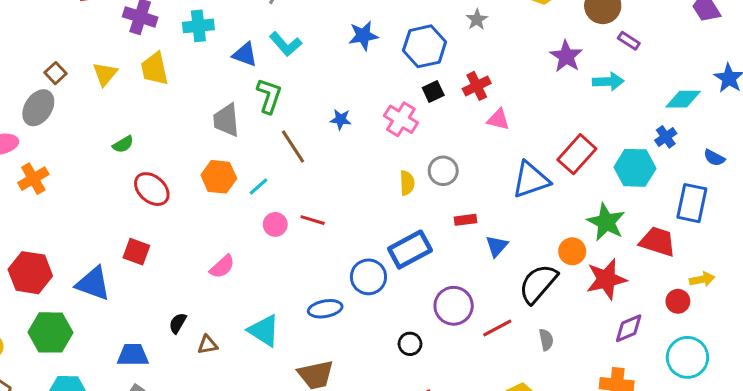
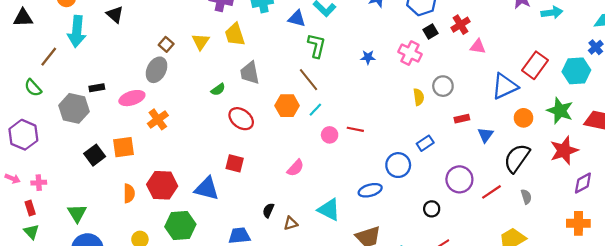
gray trapezoid: (226, 120) -> (250, 73), moved
brown line: (293, 146) -> (308, 80), moved
blue rectangle: (410, 250) -> (425, 143), size x0.6
orange circle: (572, 251) -> (524, 118), moved

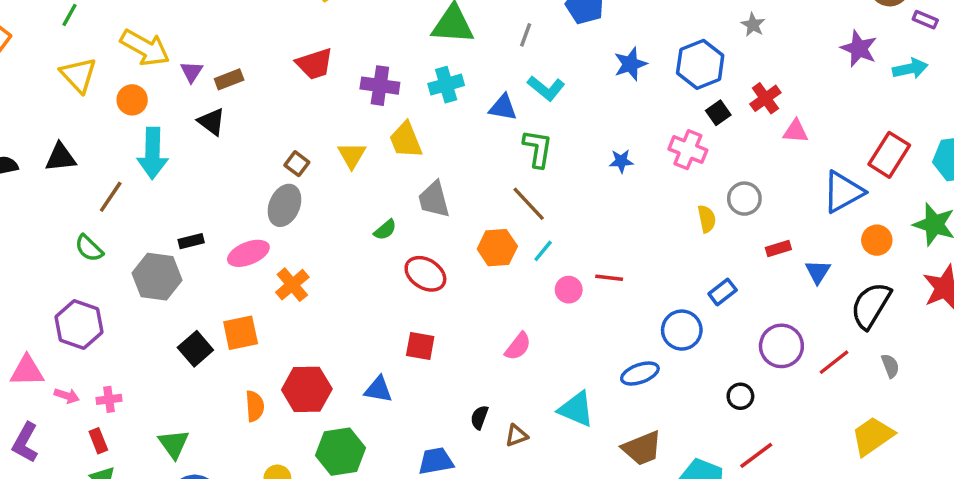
black triangle: (23, 18) -> (61, 157), moved
blue triangle: (207, 189) -> (378, 389), size x0.7

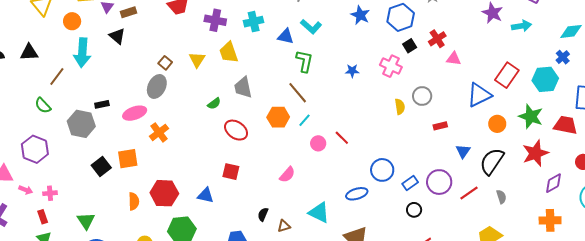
blue star: (630, 64) -> (360, 15), turned -30
blue triangle: (818, 272) -> (463, 151), moved
red line: (609, 278) -> (342, 138), turned 35
blue rectangle: (723, 292) -> (410, 183), moved

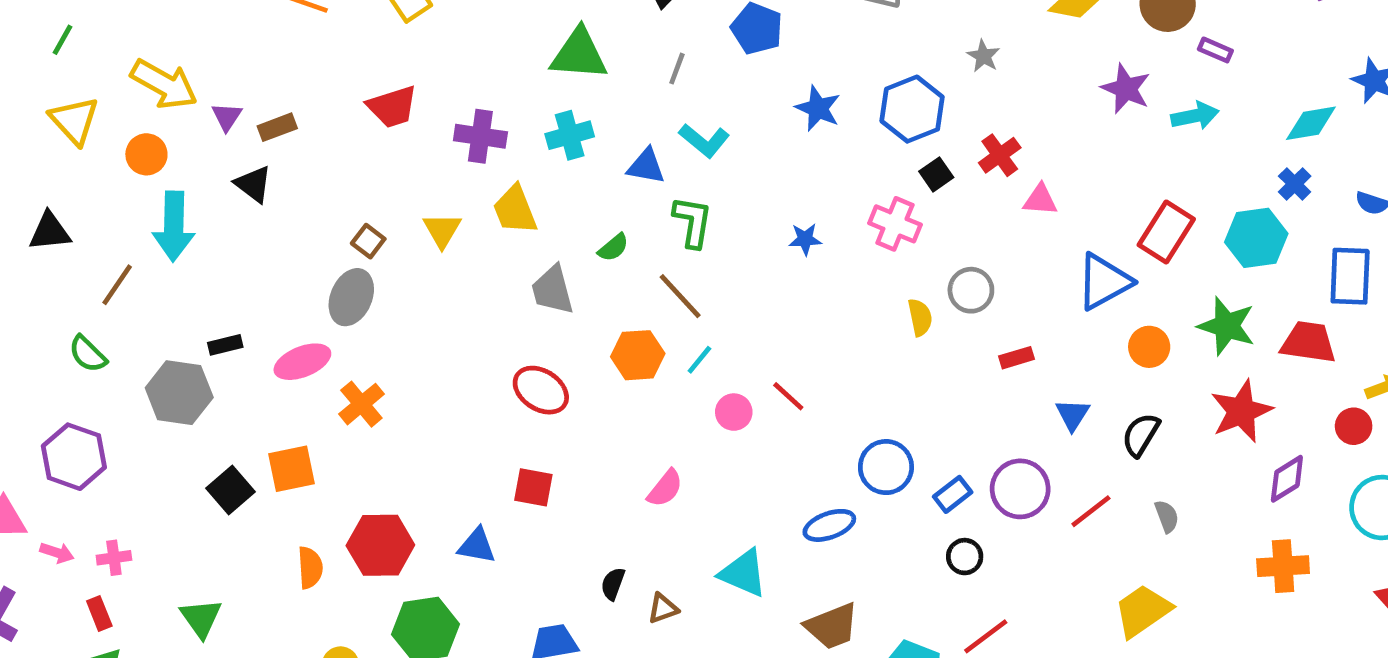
green semicircle: (214, 104) -> (613, 248), moved
black semicircle: (492, 161) -> (1141, 435), size x0.7

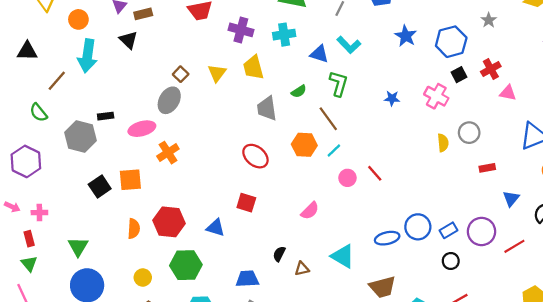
blue circle: (886, 467) -> (418, 227), moved

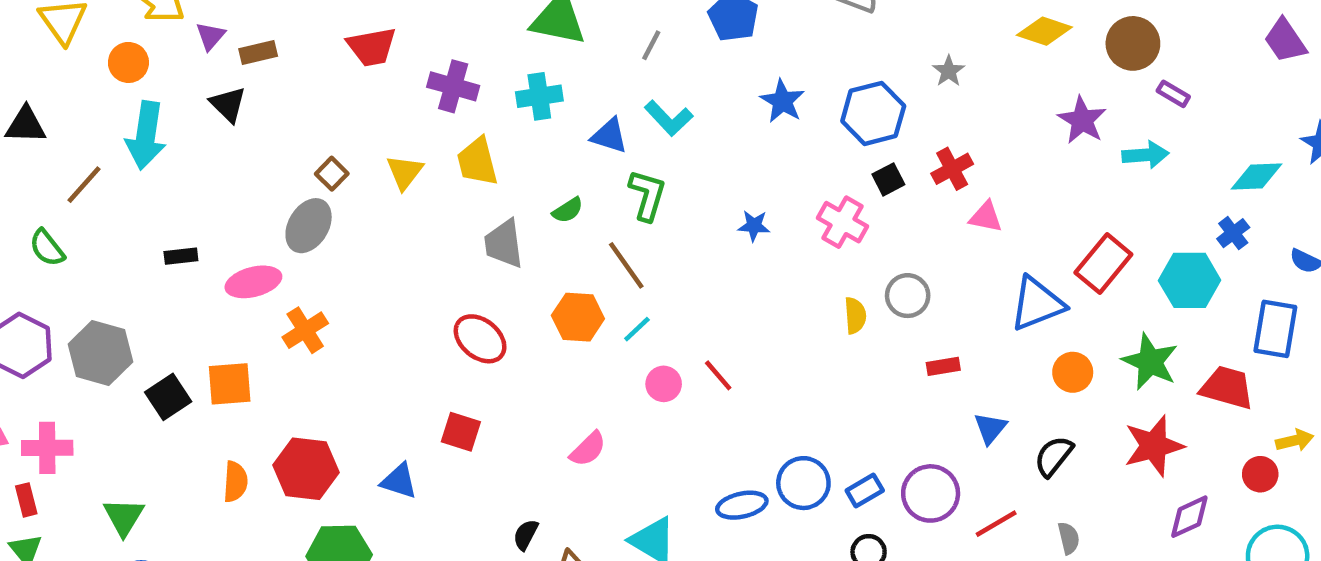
gray hexagon: (80, 136) -> (100, 353), moved
pink cross: (39, 213) -> (47, 448), size x1.5

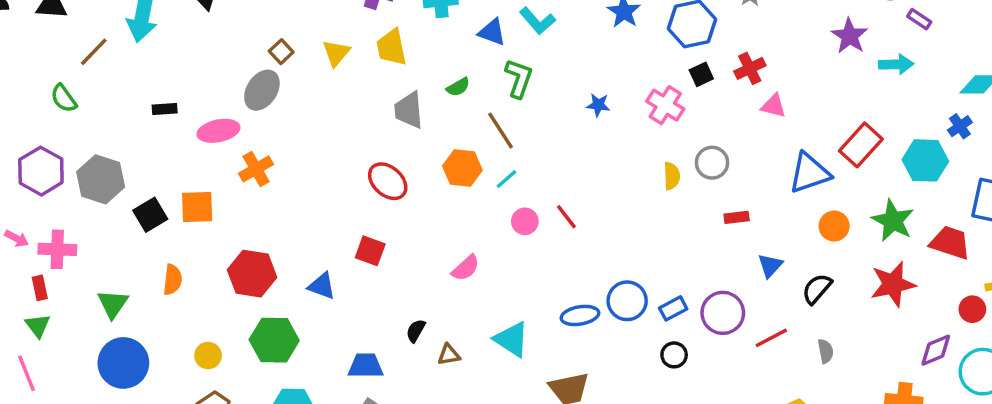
orange semicircle: (235, 482) -> (173, 280), moved
purple diamond: (1189, 517) -> (936, 350), moved

